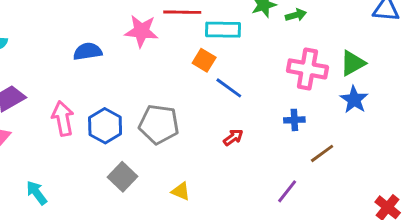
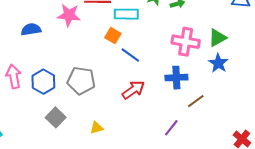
blue cross: (294, 120) -> (176, 78), size x1.5
red arrow: (233, 137) -> (133, 90), size x1.6
yellow triangle: (181, 191) -> (97, 128), turned -40

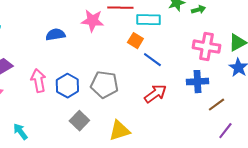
yellow triangle: (97, 128) -> (119, 131), size x1.6
purple line: (171, 128) -> (225, 131), moved

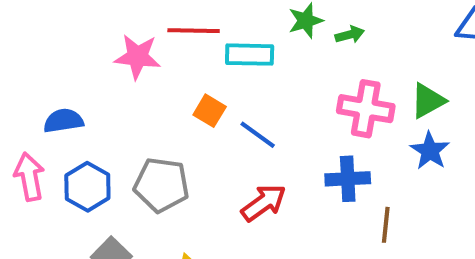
blue semicircle: (55, 35) -> (63, 121), moved
orange square: (135, 41) -> (210, 111), moved
brown line: (216, 105) -> (386, 225), turned -48

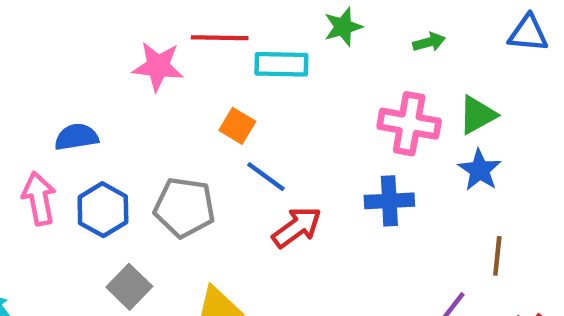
green arrow: (350, 35) -> (429, 42), moved
blue line: (258, 135) -> (266, 177), moved
brown line: (386, 225) -> (497, 256), moved

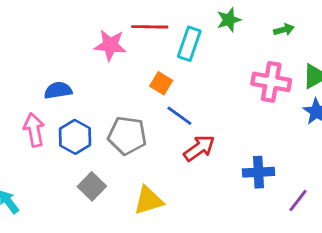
cyan rectangle: (281, 64) -> (189, 44), turned -72
blue cross: (389, 201) -> (258, 172), moved

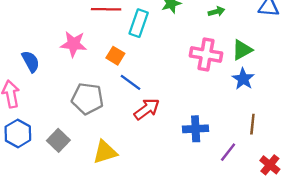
pink star: (110, 45) -> (74, 44), moved
blue semicircle: (58, 90) -> (31, 61), turned 70
blue hexagon: (75, 137) -> (18, 133), moved

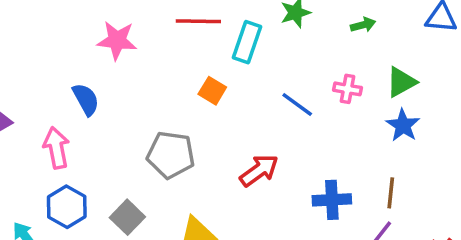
pink star: (74, 44) -> (117, 40), moved
pink cross: (206, 54) -> (347, 89), size x0.6
blue line: (130, 82) -> (297, 105), moved
brown line: (252, 124) -> (391, 193), moved

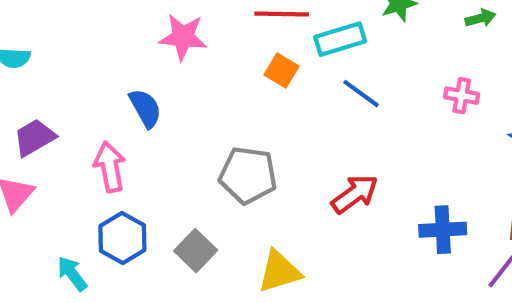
cyan rectangle: (247, 42) -> (340, 39), turned 54
orange square: (212, 91) -> (282, 71), moved
blue line: (297, 105) -> (361, 94), moved

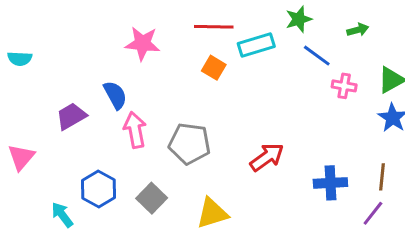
blue line: (361, 94) -> (317, 56), moved
purple trapezoid: (34, 138) -> (71, 116), moved
pink arrow: (110, 167) -> (135, 130), moved

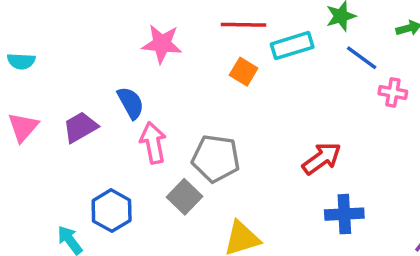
pink triangle: (21, 157) -> (23, 127), moved
red arrow: (267, 157) -> (322, 158), moved
blue cross: (330, 183) -> (344, 214), moved
gray square: (152, 198) -> (184, 197), moved

